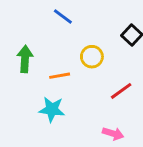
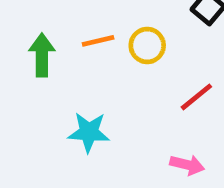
orange line: (60, 76) -> (98, 41), moved

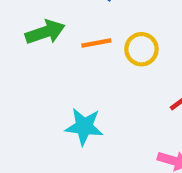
green arrow: (42, 55) -> (45, 32), moved, turned 69

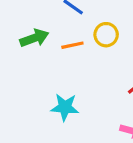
yellow circle: (141, 49) -> (106, 35), moved

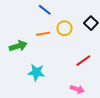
green arrow: (34, 38) -> (18, 46), moved

